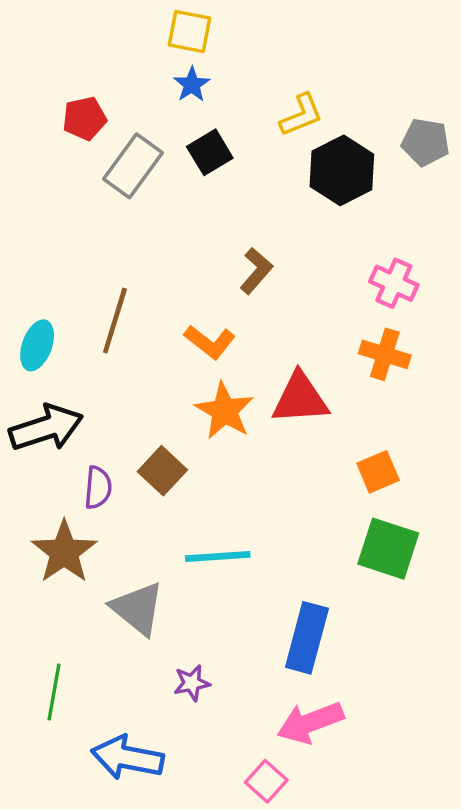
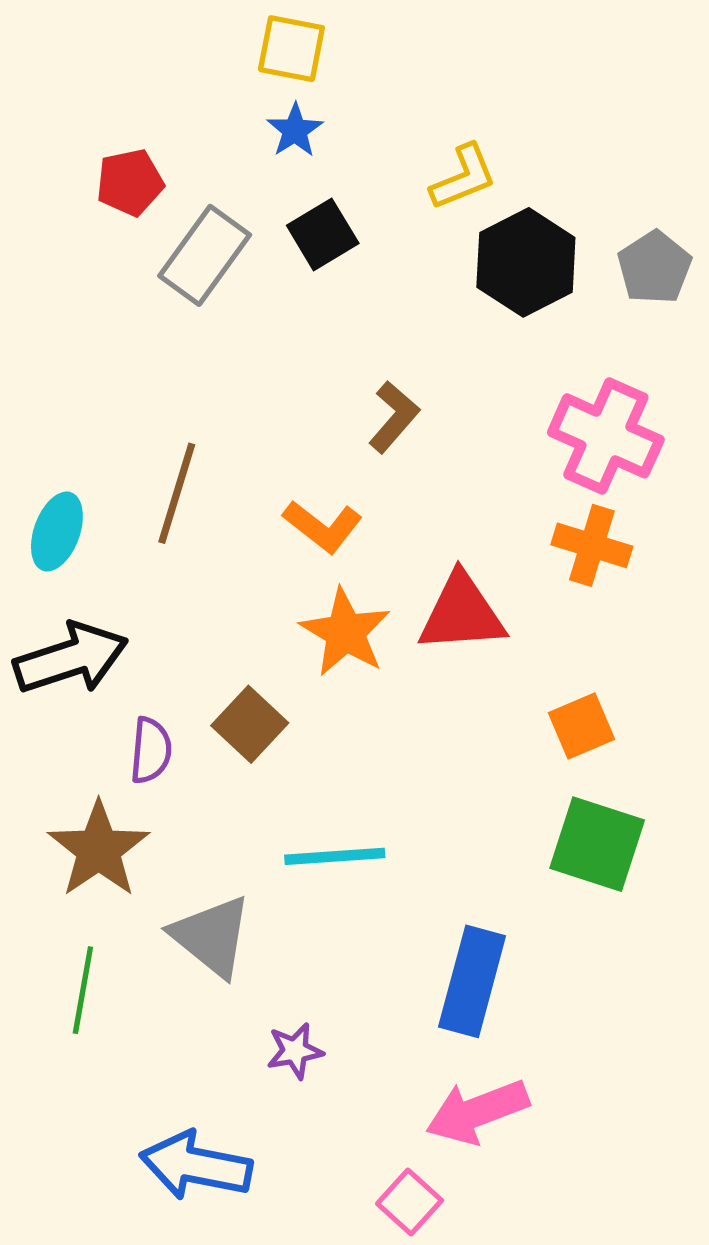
gray pentagon: (425, 142) -> (654, 267), moved, turned 30
pink cross: (394, 283) -> (606, 436), size x1.5
green line: (54, 692) -> (83, 990), moved

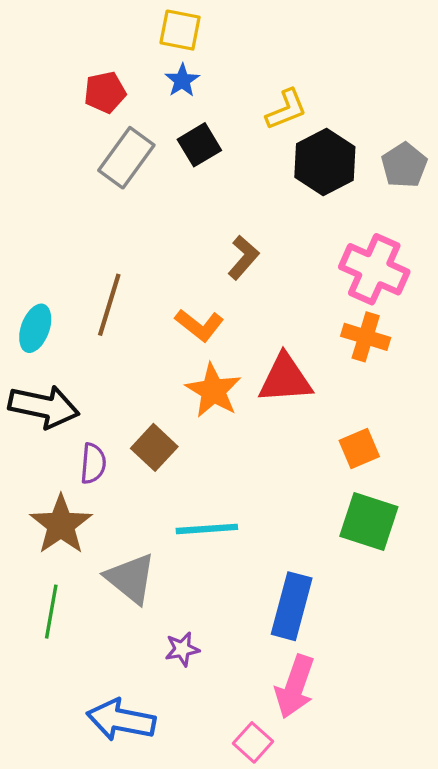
red pentagon: (130, 182) -> (105, 92), moved
black arrow: (71, 658) -> (44, 407), turned 30
pink arrow: (477, 1112) -> (295, 687), turned -50

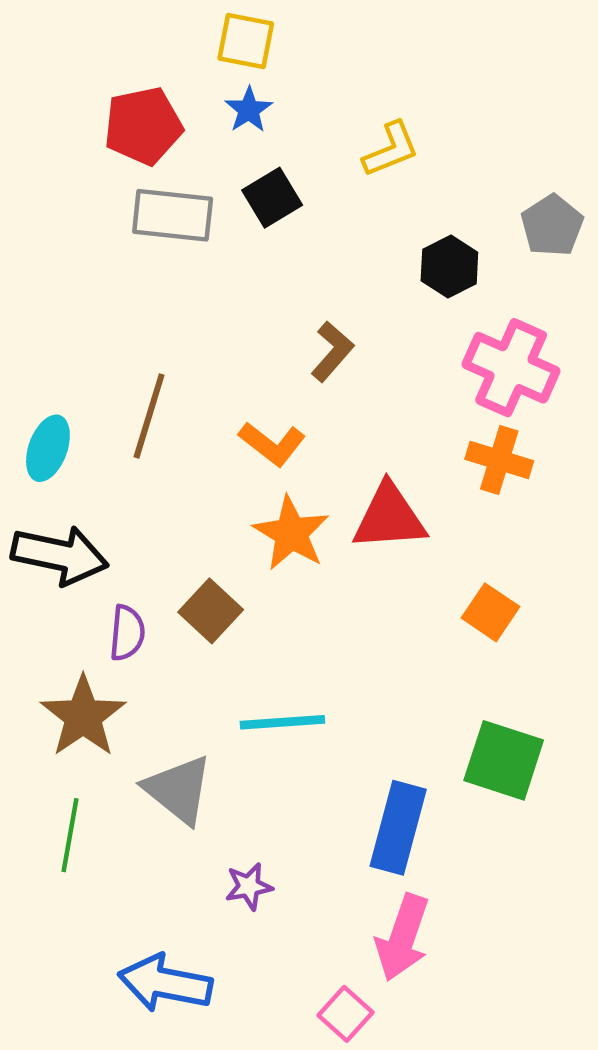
red pentagon: (105, 92) -> (143, 126), size x1.4
gray rectangle: (126, 158) -> (173, 215), turned 60
black hexagon: (325, 162) -> (449, 267), moved, size x0.7
orange square: (359, 448) -> (491, 612), turned -33
green square: (369, 521) -> (504, 760), moved

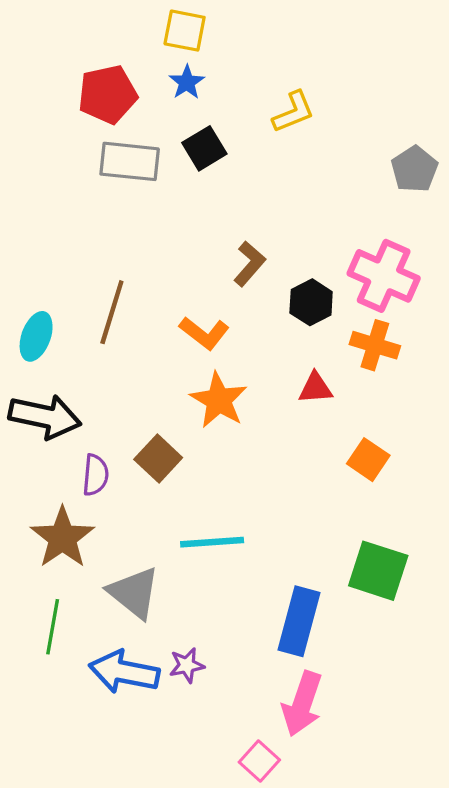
black hexagon: (449, 267) -> (311, 302), moved
red triangle: (389, 517) -> (315, 388), moved, size x0.6
blue arrow: (165, 983) -> (124, 672), moved

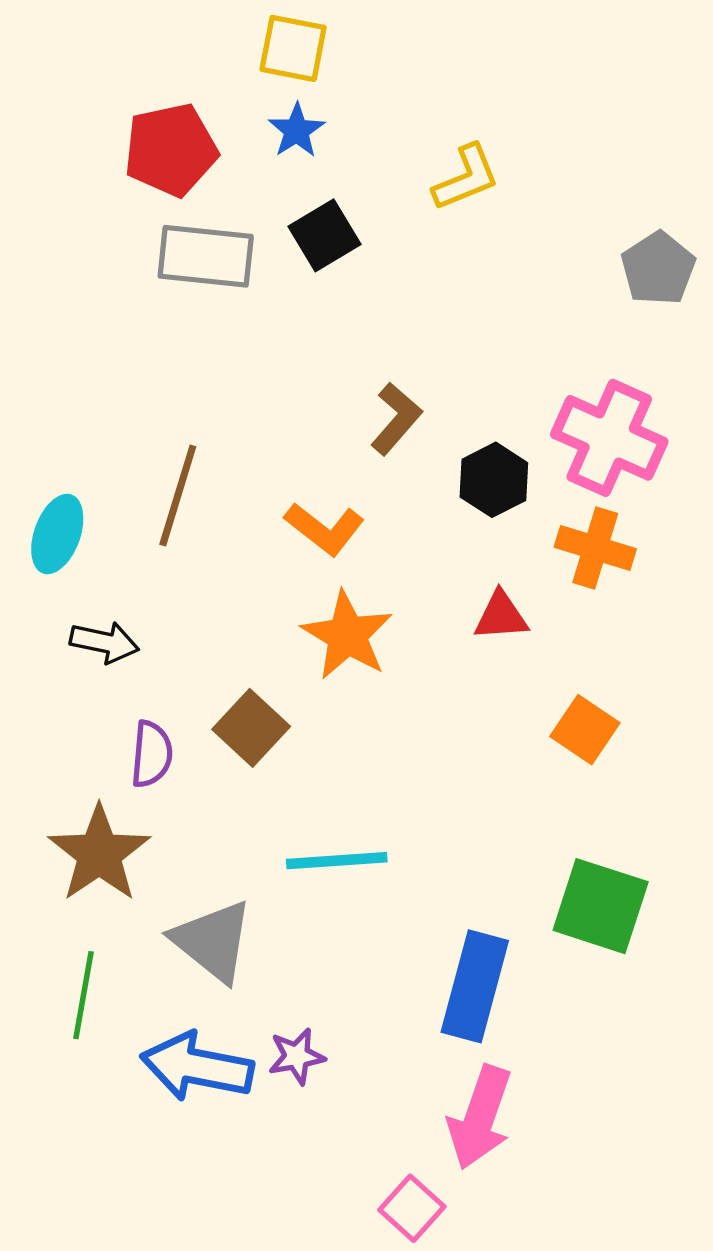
black arrow: (45, 417) -> (104, 642), moved, size x0.6

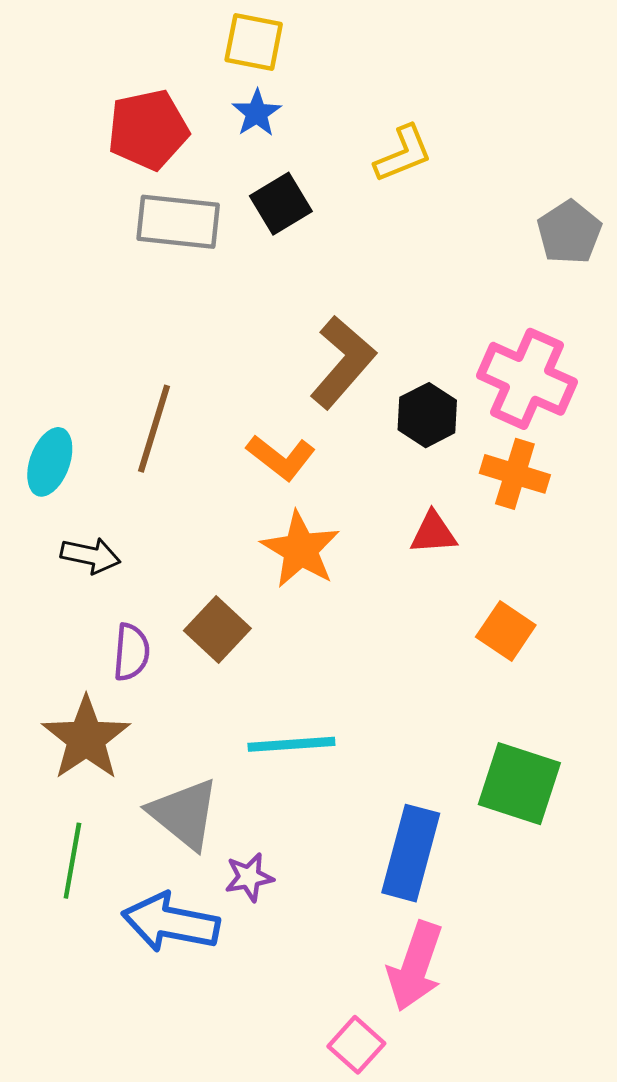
brown L-shape: (396, 419) -> (343, 362), size x1.5
purple star: (297, 1056) -> (249, 877), moved

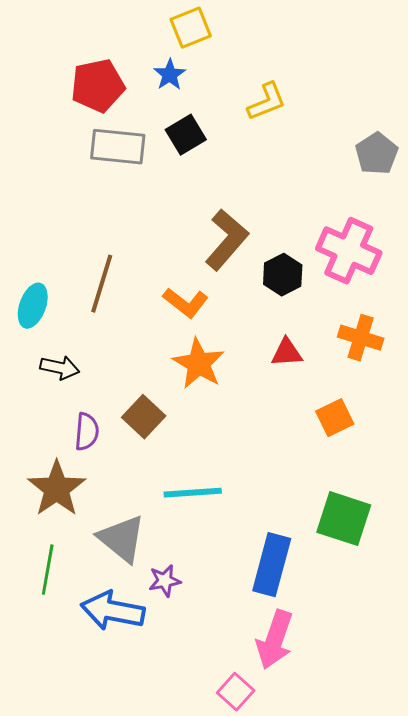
yellow square: (254, 42) -> (191, 28), moved, turned -33
orange cross: (515, 474) -> (361, 338), moved
orange square: (506, 631) -> (335, 418), turned 30

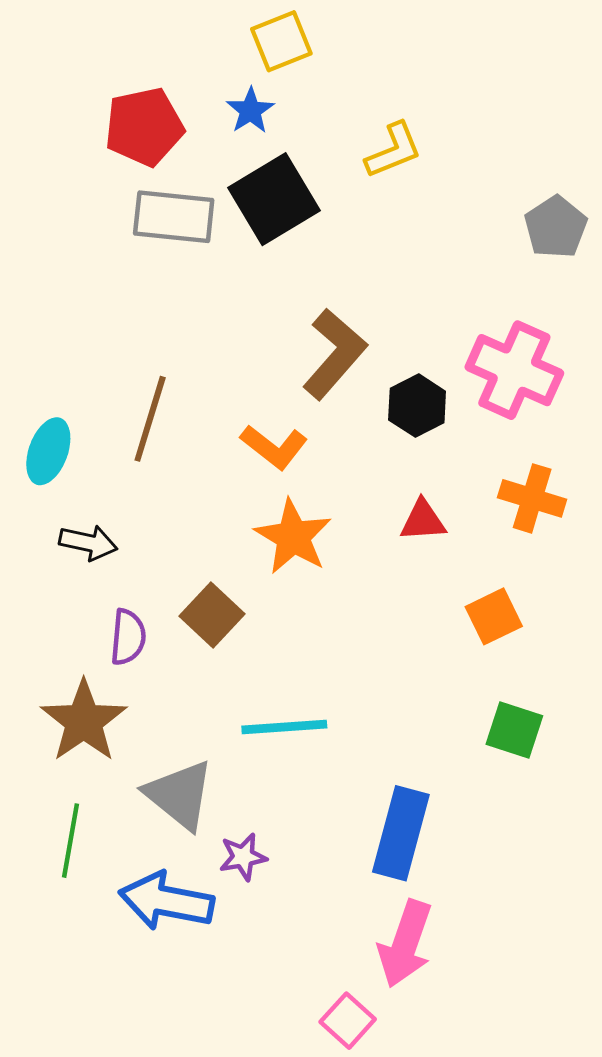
black square: (186, 135) -> (274, 199), size x1.5
green square: (344, 519) -> (514, 730), moved, size x0.7

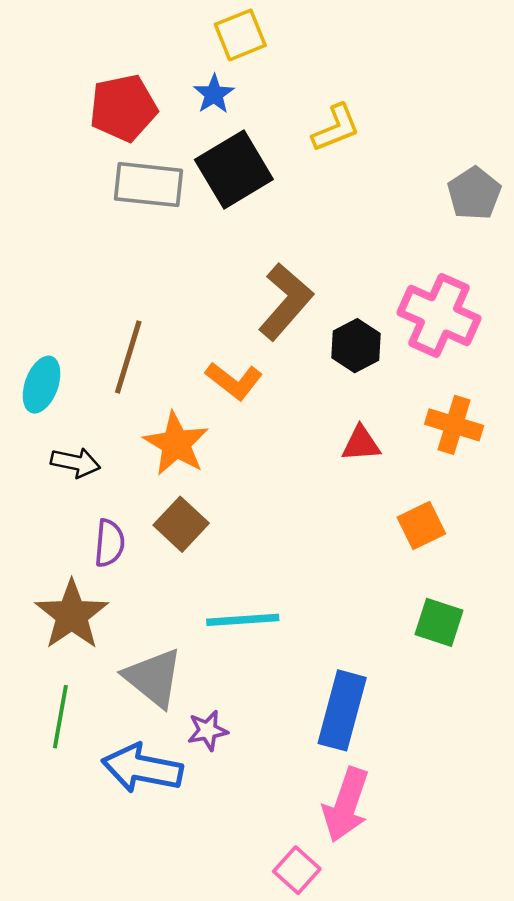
orange star: (293, 537) -> (176, 444), moved

